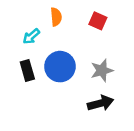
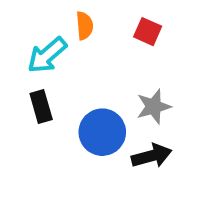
cyan arrow: (31, 36) -> (47, 55), size x1.5
blue circle: (60, 67) -> (102, 132), moved

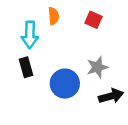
cyan arrow: (47, 55) -> (30, 35), turned -48
black arrow: (152, 156) -> (111, 96), moved

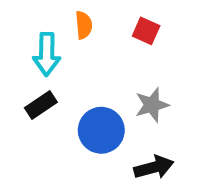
black rectangle: (26, 67) -> (41, 105), turned 72
black arrow: (111, 96) -> (154, 167), moved

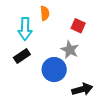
red square: (146, 31) -> (78, 26), moved
gray star: (152, 105) -> (70, 50), moved, turned -30

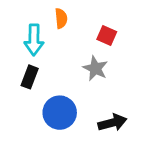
black rectangle: (22, 56) -> (30, 77), turned -35
blue circle: (54, 70) -> (60, 113), moved

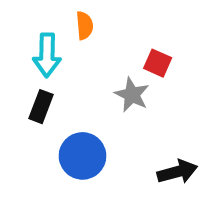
red square: (107, 36) -> (158, 63), moved
black arrow: (112, 123) -> (177, 172), moved

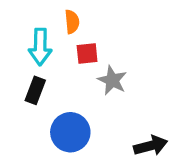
red square: (158, 63) -> (87, 54), moved, turned -30

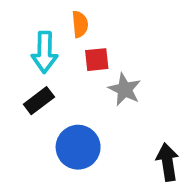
black rectangle: (35, 90) -> (39, 101), turned 32
black arrow: (151, 146) -> (167, 162), turned -84

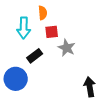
black rectangle: (39, 101) -> (35, 56), moved
blue circle: (78, 147) -> (16, 79), moved

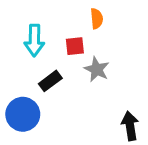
orange semicircle: (43, 13) -> (97, 19), moved

